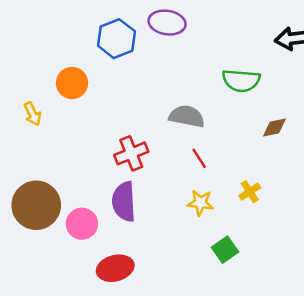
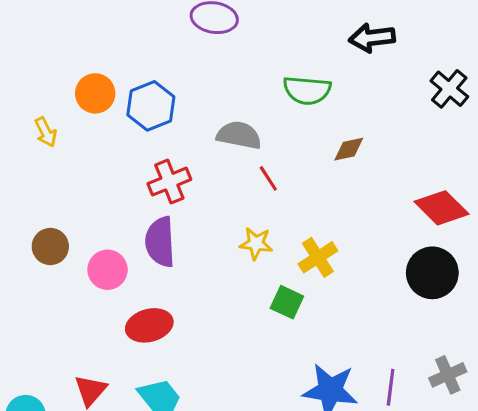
blue hexagon: (116, 39) -> (151, 106), moved
red line: (199, 158) -> (268, 178), moved
yellow cross: (250, 192) -> (318, 257), moved, size x1.4
brown circle: (36, 205) -> (50, 247), size x0.6
green square: (225, 250) -> (287, 302), turned -30

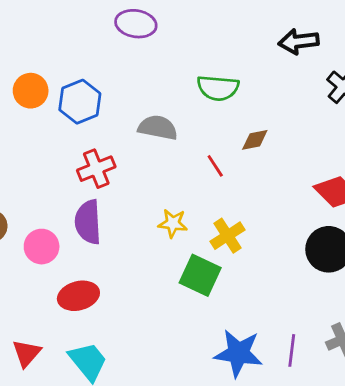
black arrow: (372, 38) -> (299, 41), moved
red line: (268, 178) -> (215, 166), moved
green square: (287, 302) -> (200, 275), size x1.4

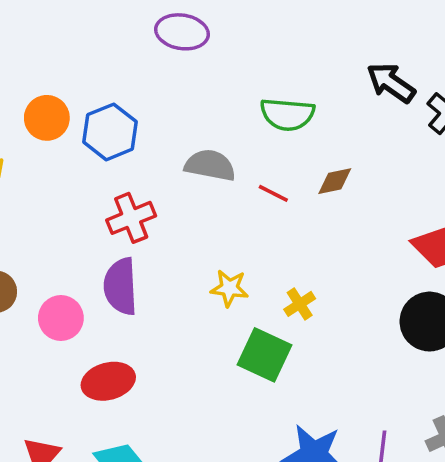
black arrow: (299, 41) -> (391, 83), moved, turned 42
red line: (215, 166) -> (273, 193), moved, turned -30
yellow cross: (227, 236) -> (300, 304), size x0.7

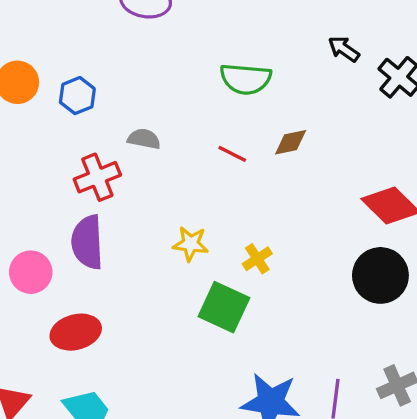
black arrow: (391, 83) -> (344, 49), size x0.7
blue hexagon: (110, 132) -> (77, 96), size x0.7
gray semicircle: (210, 165) -> (144, 139), moved, size x0.7

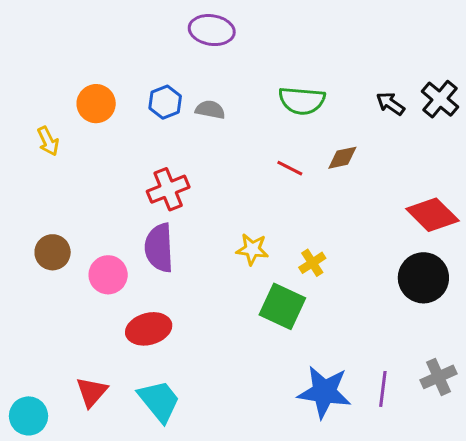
black arrow: (344, 49) -> (390, 104), moved
blue hexagon: (77, 96) -> (165, 102), moved
gray semicircle: (144, 139) -> (210, 110), moved

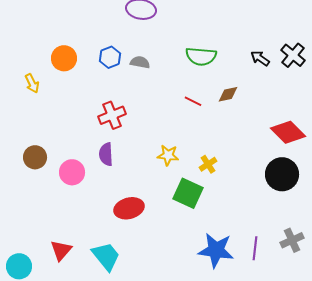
purple semicircle: (159, 248) -> (106, 154), size x0.7
red ellipse: (149, 329) -> (129, 208), moved

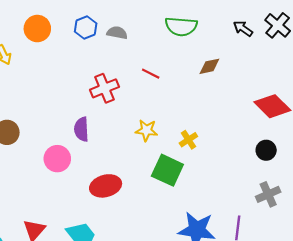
red line: (193, 101) -> (151, 74), moved
red cross: (112, 115) -> (105, 88), moved
pink circle: (72, 172) -> (57, 159), moved
black circle: (282, 174) -> (266, 150), size x0.6
gray cross: (292, 240) -> (268, 194), moved

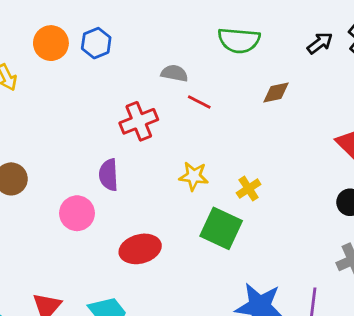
blue hexagon: (86, 27) -> (96, 43), moved
black arrow: (243, 29) -> (320, 43), turned 108
gray semicircle: (117, 33) -> (174, 73), moved

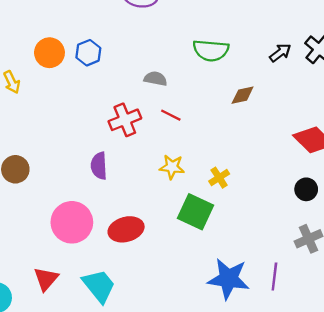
red line: (199, 102) -> (171, 115), moved
pink circle: (77, 213) -> (72, 222), moved, size x1.4

